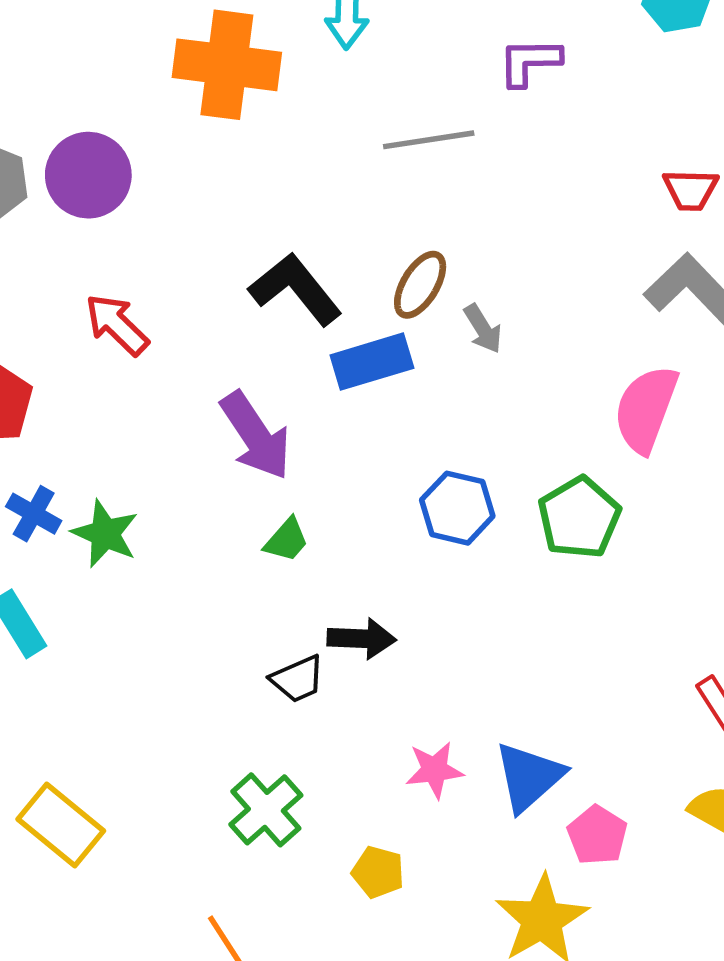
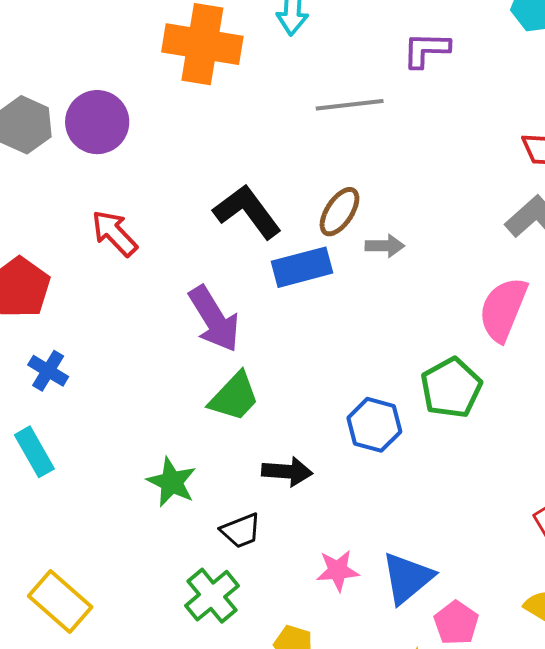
gray arrow: (483, 329) -> (385, 246), turned -60
blue hexagon: (457, 508) -> (374, 425), moved
green star: (105, 534) -> (172, 482), moved
green trapezoid: (286, 540) -> (234, 397), size x1.5
black trapezoid: (298, 679) -> (241, 531), moved

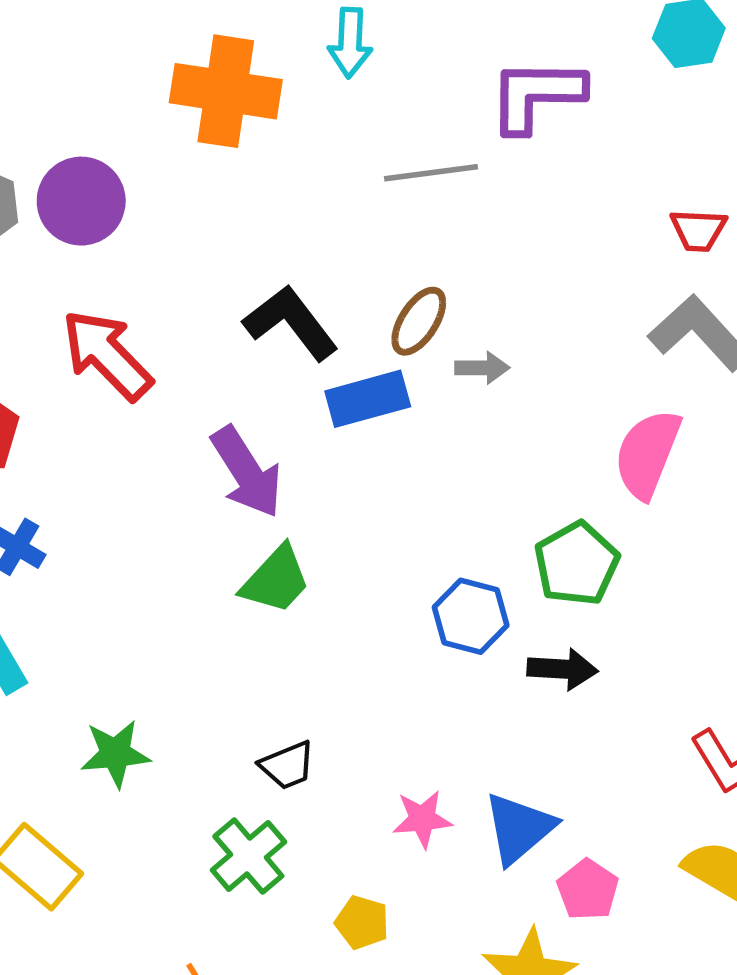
purple L-shape: (426, 50) -> (536, 95), size x1.5
red arrow: (114, 233) -> (107, 355), size x1.4
black arrow: (287, 472) -> (562, 669), moved
green star: (172, 482) -> (115, 754), moved, turned -30

